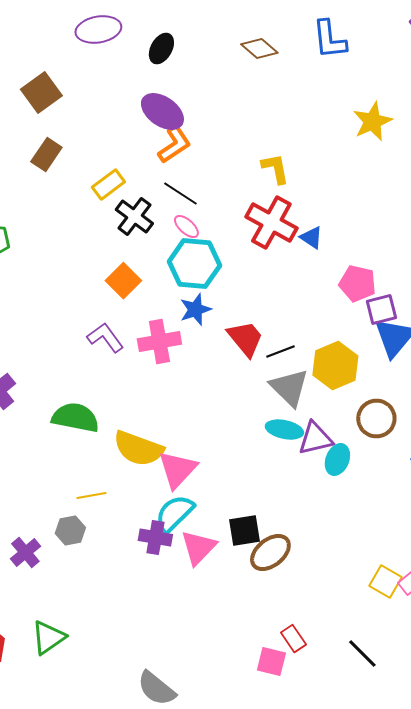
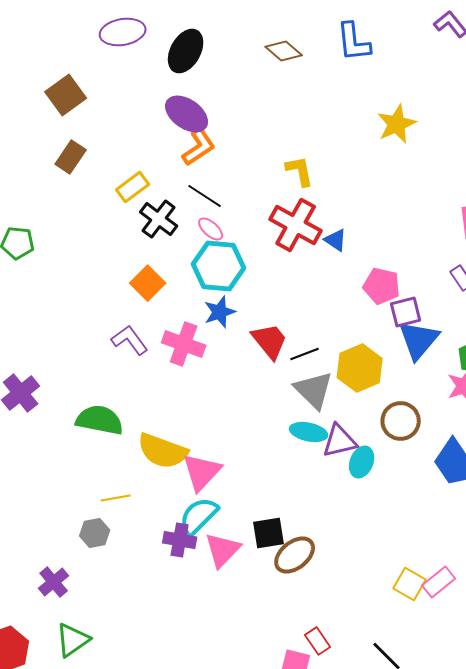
black ellipse: (161, 48) -> (186, 51), size x1.4
pink cross: (159, 342) -> (184, 344), turned 30
purple cross: (25, 552) -> (54, 582), moved

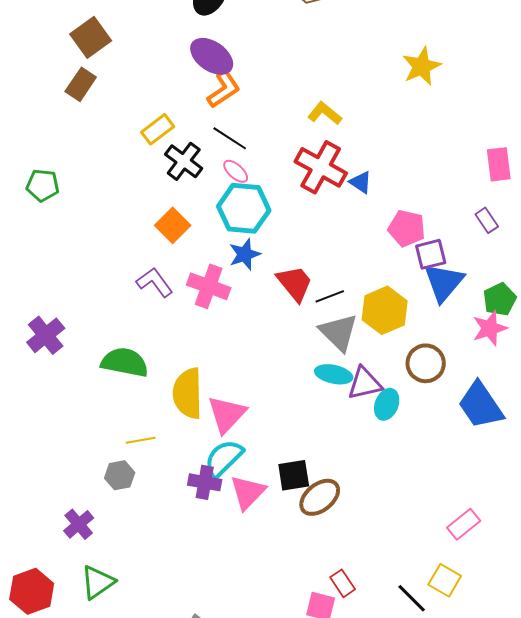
brown rectangle: (71, 157) -> (81, 84), moved
yellow L-shape: (300, 171) -> (325, 113), turned -40
yellow semicircle: (163, 451) -> (188, 393), turned 69
yellow square: (410, 584) -> (445, 580), moved

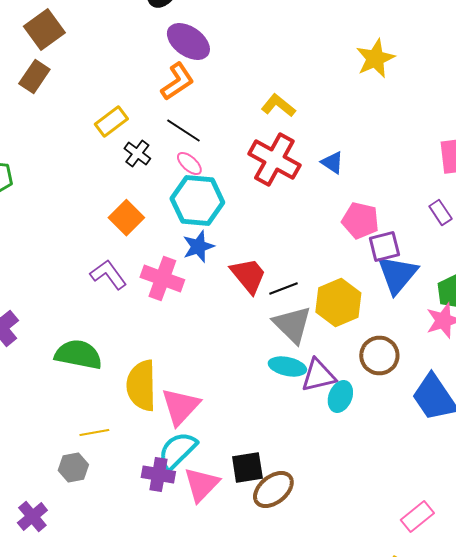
purple ellipse: (212, 56) -> (188, 42), moved
black cross: (184, 161) -> (137, 154), size x0.7
blue triangle: (361, 182) -> (332, 162), moved

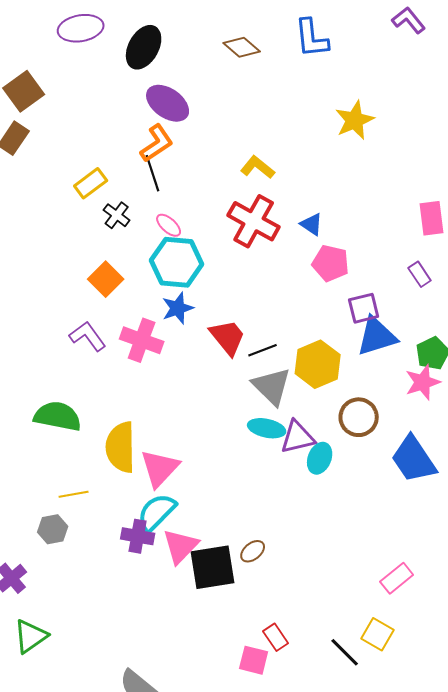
black line: (183, 130) -> (153, 173), moved, turned 39
pink pentagon: (360, 220) -> (331, 263), moved
blue triangle: (397, 274) -> (377, 336), turned 33
black square: (247, 468) -> (213, 567), moved, size x1.4
brown ellipse: (273, 490) -> (253, 551), size x0.6

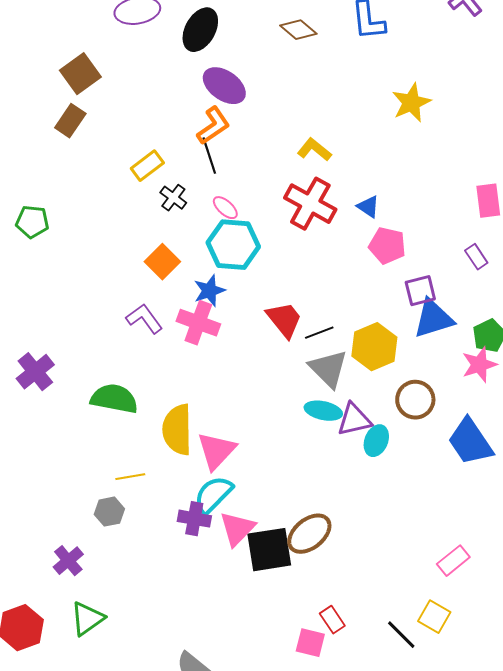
blue star: (178, 308) -> (209, 291), moved
brown ellipse: (253, 551) -> (309, 534), size x1.8

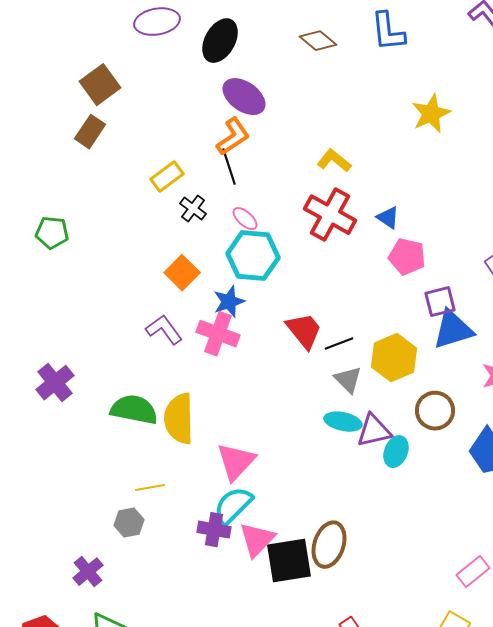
gray triangle: (328, 369) -> (348, 380), size x0.7
yellow semicircle: (177, 430) -> (179, 419), moved
brown ellipse: (309, 534) -> (329, 545), turned -33

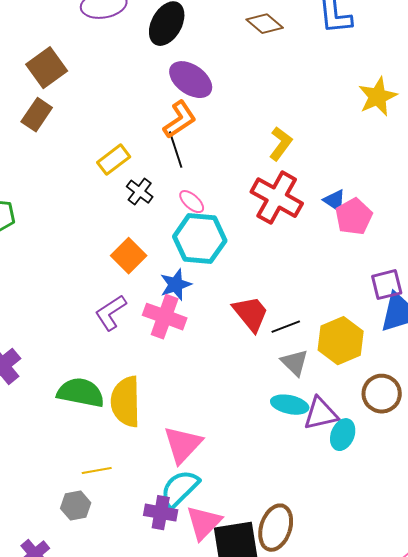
yellow L-shape: (334, 161) -> (281, 144), turned 88
pink pentagon: (407, 257) -> (354, 217), moved, turned 30
purple L-shape: (164, 330) -> (111, 313), turned -87

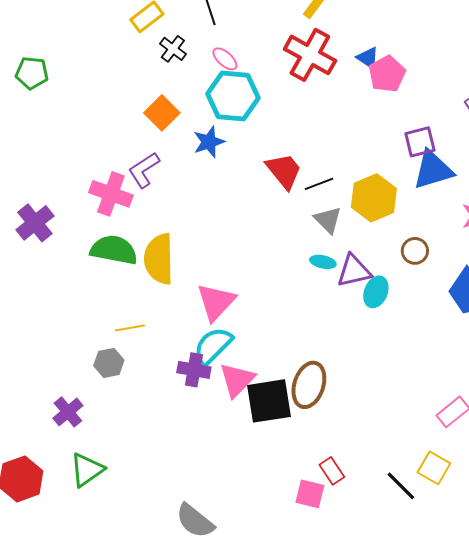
pink cross: (165, 317) -> (111, 194), moved
brown circle: (382, 394) -> (415, 251), size x0.7
cyan ellipse: (290, 405) -> (323, 262), size x0.7

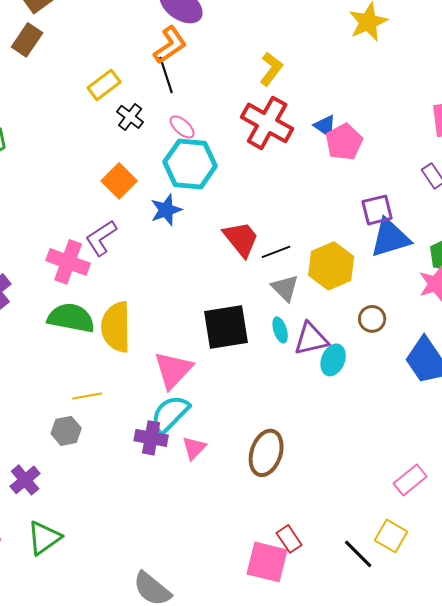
cyan ellipse: (323, 262) -> (280, 330), turned 60
pink triangle: (237, 380) -> (194, 448), size x0.7
black square: (269, 401) -> (226, 327), moved
pink square: (310, 494) -> (267, 562), size x1.4

